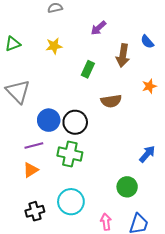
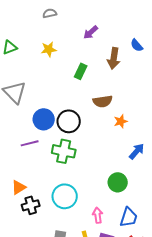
orange star: (149, 86) -> (121, 121), moved
orange triangle: (31, 170) -> (19, 187), moved

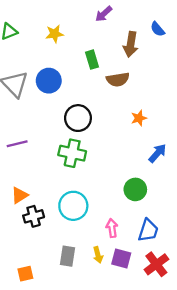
green rectangle: (81, 71) -> (92, 60), turned -42
brown semicircle: (103, 101) -> (118, 79), moved
blue circle: (44, 119) -> (49, 81), moved
purple line: (30, 143) -> (17, 144), moved

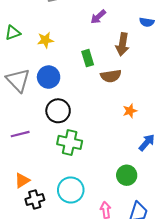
blue semicircle: (158, 29) -> (147, 22), moved, turned -40
yellow star: (55, 34) -> (45, 40), moved
black circle: (78, 118) -> (58, 111), moved

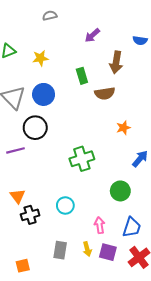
black circle: (58, 111) -> (35, 128), moved
green cross: (70, 142) -> (82, 159), moved, turned -30
orange triangle: (22, 180) -> (18, 196), turned -35
cyan circle: (71, 190) -> (65, 205), size x0.7

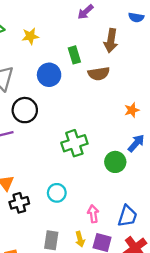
blue circle: (44, 94) -> (49, 75), moved
orange star: (123, 128) -> (132, 110), moved
green circle: (120, 191) -> (115, 162), moved

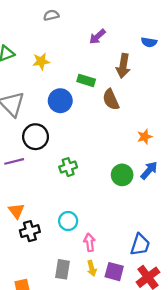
green rectangle: (74, 55) -> (86, 80), turned -56
brown semicircle: (99, 74) -> (111, 100), turned 75
green cross: (74, 143) -> (68, 167), moved, size x0.7
green circle: (115, 162) -> (122, 175), moved
pink arrow: (93, 214) -> (89, 242), moved

